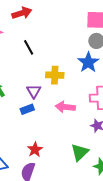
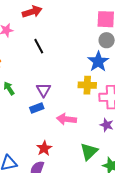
yellow cross: (55, 75) -> (87, 85), moved
pink arrow: (65, 107) -> (66, 119), moved

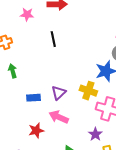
purple triangle: (43, 90) -> (59, 93), moved
red star: (44, 148) -> (36, 131), moved

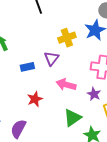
yellow cross: (88, 91) -> (67, 38), moved, turned -30
pink arrow: (59, 117) -> (66, 85), moved

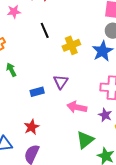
yellow cross: (67, 38) -> (71, 45), moved
red star: (35, 99) -> (32, 127), moved

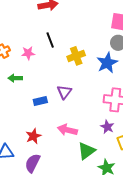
pink star: (14, 12) -> (28, 53), moved
green arrow: (11, 70) -> (15, 78), turned -64
pink arrow: (77, 107) -> (67, 130), moved

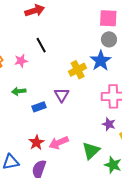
yellow cross: (76, 56) -> (78, 70), moved
green arrow: (15, 78) -> (19, 91), moved
pink arrow: (67, 130) -> (59, 143), moved, turned -30

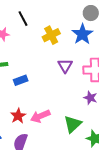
yellow cross: (78, 70) -> (51, 35), moved
purple triangle: (62, 95) -> (65, 66), moved

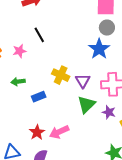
yellow cross: (51, 35) -> (61, 75), moved, turned -36
green triangle: (73, 124) -> (86, 105), moved

